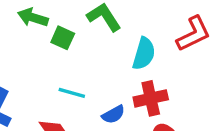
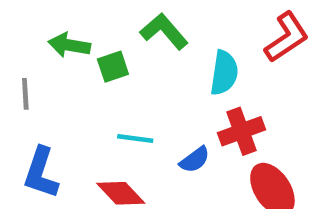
green square: (63, 38) -> (113, 67), turned -35

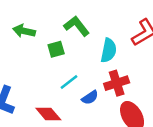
green square: (113, 67) -> (56, 49), moved
cyan line: (135, 139) -> (69, 82), moved, turned -48

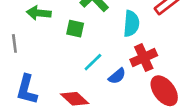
green square: (56, 49) -> (75, 29), turned 35

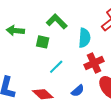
blue semicircle: (117, 76) -> (78, 91), moved

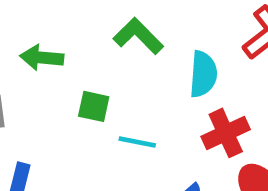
green square: (43, 42) -> (94, 106), moved
cyan line: (56, 67) -> (137, 142), turned 56

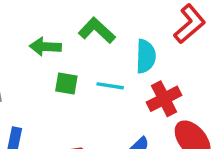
green arrow: (42, 58) -> (45, 47), moved
cyan line: (137, 142) -> (110, 86), moved

